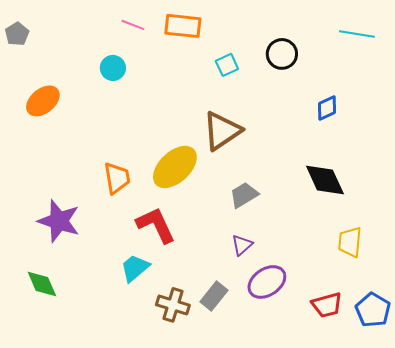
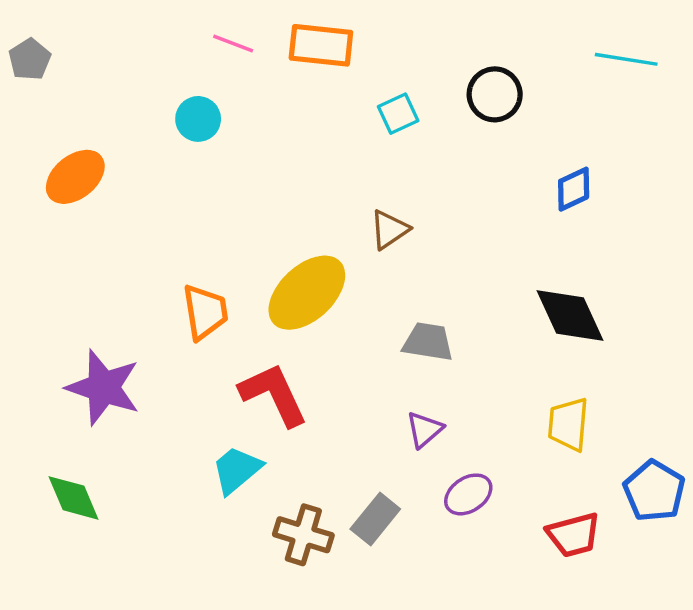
brown triangle: (222, 131) -> (389, 229), size x0.6
gray trapezoid: (244, 195) -> (428, 342), turned 40
yellow trapezoid: (350, 242) -> (568, 424), moved
purple ellipse: (267, 282) -> (468, 494), size x0.7
blue pentagon: (373, 310) -> (654, 491), moved

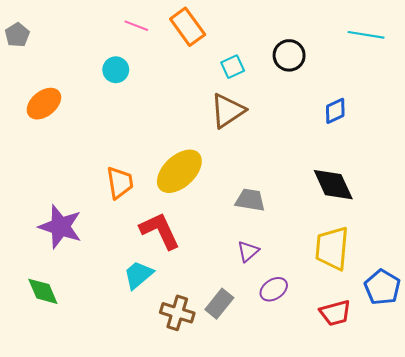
orange rectangle: (321, 45) -> (188, 27), turned 48
brown triangle: (389, 229) -> (228, 111), moved, size x1.5
yellow trapezoid: (568, 424) -> (332, 248), size x1.4

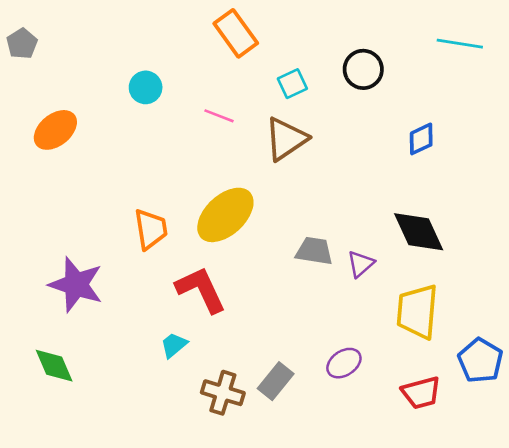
pink line: (136, 26) -> (219, 116), moved
purple triangle: (248, 251) -> (361, 264), moved
cyan trapezoid: (138, 275) -> (174, 345), size x0.7

